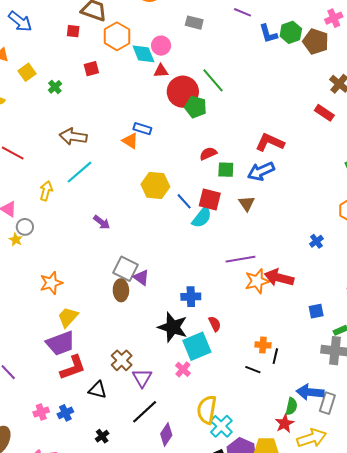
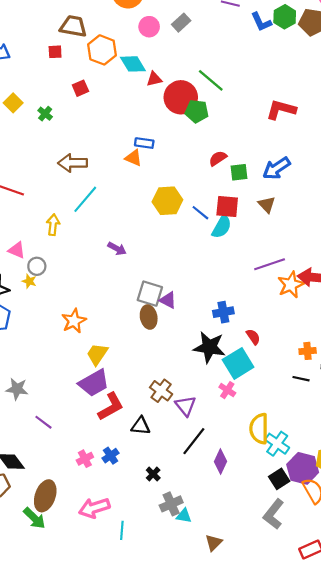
gray rectangle: (194, 23) -> (181, 23), turned -48
pink circle: (161, 46) -> (149, 27), moved
red L-shape: (270, 142) -> (281, 110), moved

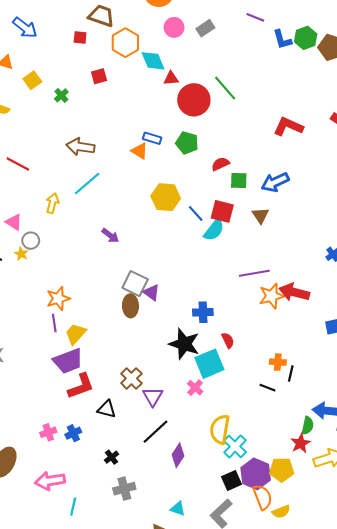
green pentagon: (197, 111) -> (187, 143), moved
purple line: (43, 422) -> (54, 323), moved, turned 36
cyan triangle: (184, 516) -> (178, 509), moved

